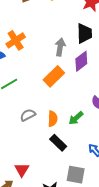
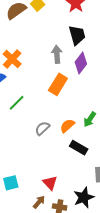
orange semicircle: (53, 119) -> (67, 126), turned -119

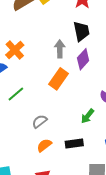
orange semicircle: (67, 126) -> (44, 145), moved
black rectangle: (79, 148) -> (74, 143), turned -42

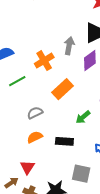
orange cross: (15, 50) -> (44, 61), moved
orange rectangle: (59, 79) -> (62, 89), moved

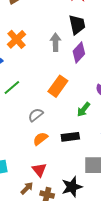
orange cross: (44, 61) -> (16, 39), moved

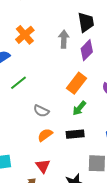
orange rectangle: (58, 86) -> (76, 83), moved
green arrow: (84, 109) -> (79, 108), moved
gray semicircle: (36, 115) -> (41, 111), turned -119

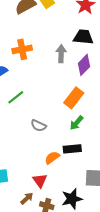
black trapezoid: (86, 22) -> (83, 37), turned -75
orange cross: (25, 35) -> (22, 49), turned 30
orange semicircle: (45, 135) -> (52, 158), moved

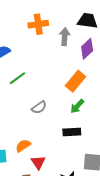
orange cross: (22, 49) -> (38, 24), moved
gray semicircle: (38, 126) -> (39, 107), turned -63
orange semicircle: (52, 158) -> (23, 146), moved

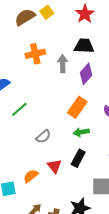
green arrow: (77, 106) -> (81, 132), turned 42
black rectangle: (72, 132) -> (78, 158), turned -54
red triangle: (38, 162) -> (54, 166), moved

